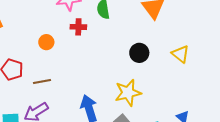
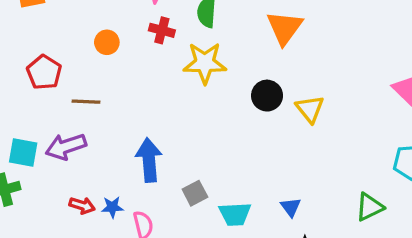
black circle: (139, 53) -> (267, 96), moved
yellow star: (128, 93) -> (205, 63), moved

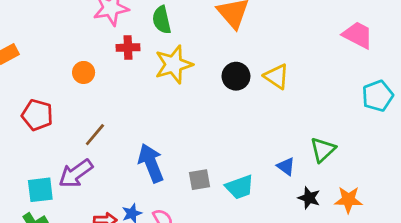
brown line: (86, 102) -> (95, 135), moved, turned -35
gray square: (195, 193) -> (200, 180), turned 35
green triangle: (370, 207) -> (323, 150), moved

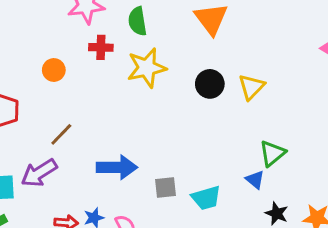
yellow triangle: (277, 76) -> (251, 87), turned 36
green triangle: (323, 150) -> (272, 153), moved
blue arrow: (151, 163) -> (117, 167), turned 108

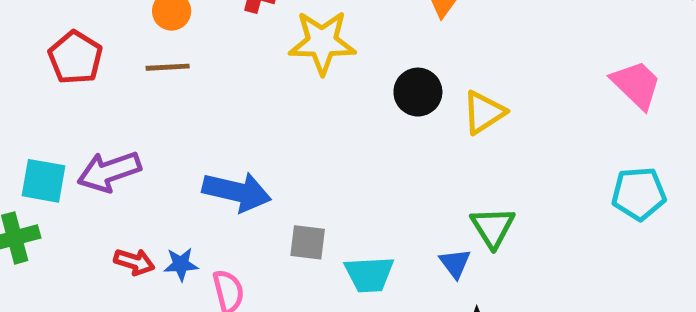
brown line: (61, 134) -> (168, 67), moved, turned 30
green triangle: (272, 153) -> (493, 227), turned -36

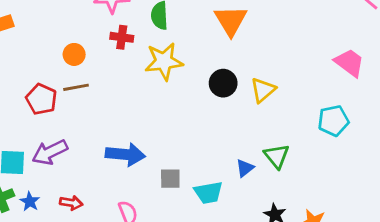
red pentagon: (75, 58) -> (41, 99), moved
cyan pentagon: (639, 194) -> (333, 121), moved
blue triangle: (455, 263) -> (245, 168), moved, turned 36
blue star: (181, 264) -> (30, 202), moved, turned -30

